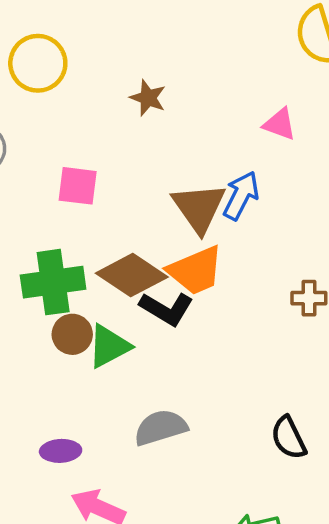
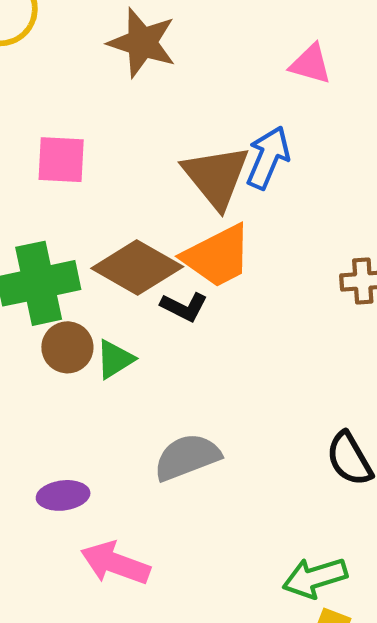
brown star: (148, 98) -> (142, 43), size x1.5
black L-shape: (167, 309) -> (184, 307), size x0.7
green triangle: (109, 346) -> (115, 359), size x0.7

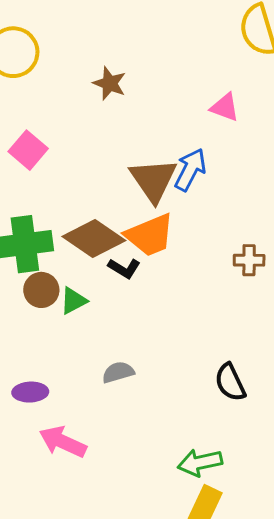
brown star: (142, 43) -> (110, 83), size x0.7
pink square: (61, 160) -> (28, 150), moved, turned 33
gray semicircle: (187, 457) -> (118, 372), size x0.7

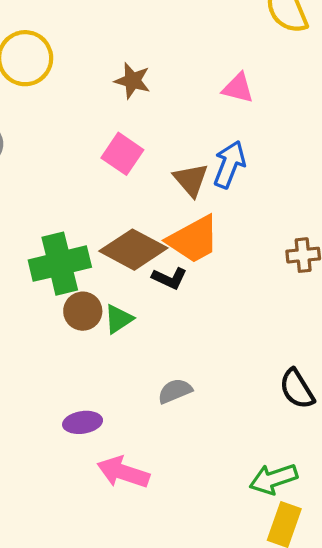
pink triangle: (225, 107) -> (238, 88), moved
pink square: (28, 150) -> (122, 154), moved
brown triangle: (153, 180) -> (191, 180), size x0.7

